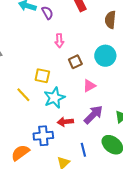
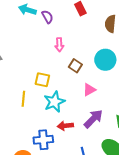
brown square: (75, 62) -> (75, 66), turned -32
yellow line: (23, 95) -> (23, 99), turned 49

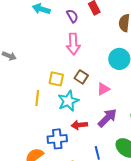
purple semicircle: (47, 17) -> (72, 16), moved
pink arrow: (59, 45) -> (73, 44), size x1.5
brown square: (75, 66) -> (81, 77), moved

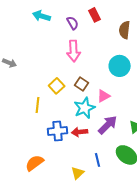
yellow square: (56, 79) -> (57, 86), turned 35
cyan star: (68, 101) -> (85, 108), moved
blue cross: (57, 139) -> (58, 131), moved

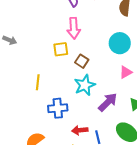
yellow square: (57, 86) -> (61, 49), moved, turned 35
pink triangle: (104, 96) -> (126, 72), moved
red arrow: (80, 132) -> (80, 130), moved

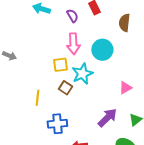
cyan circle: (120, 43) -> (102, 50), moved
brown square: (82, 61) -> (65, 88), moved
cyan star: (85, 85) -> (82, 74), moved

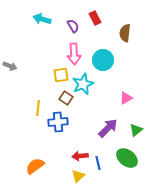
blue cross: (57, 124) -> (58, 122), moved

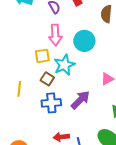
blue cross: (58, 122) -> (51, 103), moved
purple arrow: (108, 128) -> (80, 100), moved

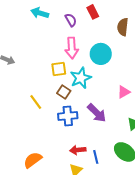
yellow line: (19, 89) -> (36, 102), turned -42
purple arrow: (80, 100) -> (97, 113), turned 90

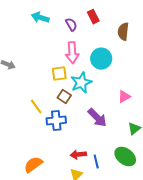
blue cross: (68, 116) -> (56, 121), moved

